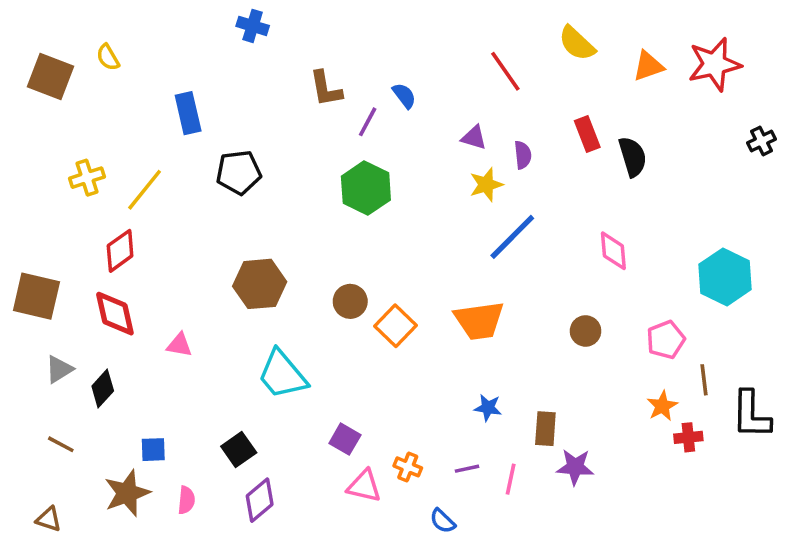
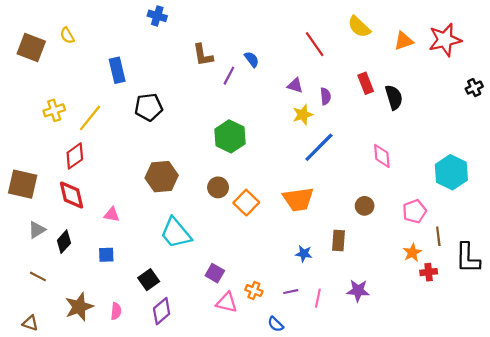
green hexagon: (366, 188) -> (230, 136), moved
brown rectangle: (545, 429) -> (339, 241), moved
blue square: (153, 450) -> (106, 255), moved

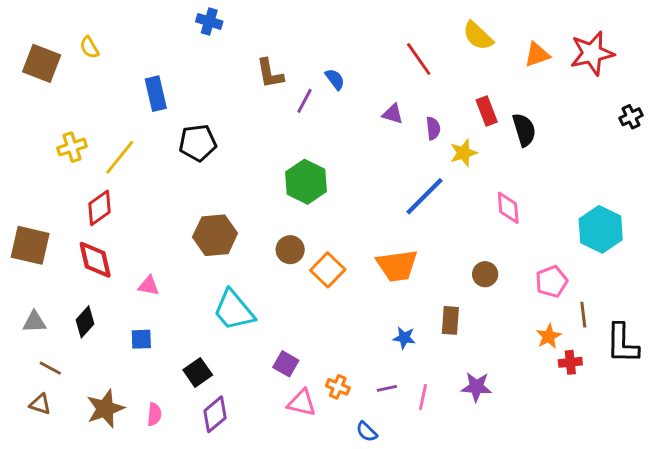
yellow star: (303, 115) -> (463, 153), moved
gray triangle: (37, 230) -> (34, 322), moved, turned 30
brown triangle: (30, 323) -> (40, 404), moved

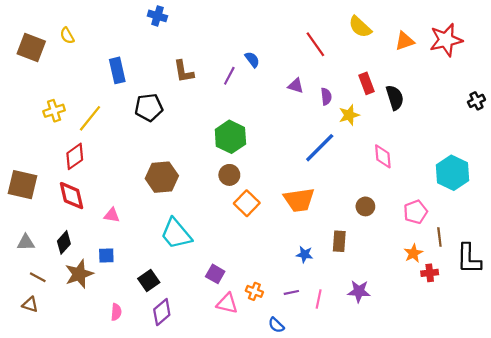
brown L-shape: (270, 73) -> (184, 71), moved
black cross: (631, 117) -> (476, 101), moved
brown circle: (290, 250) -> (229, 175), moved
brown star: (105, 409) -> (79, 274), moved

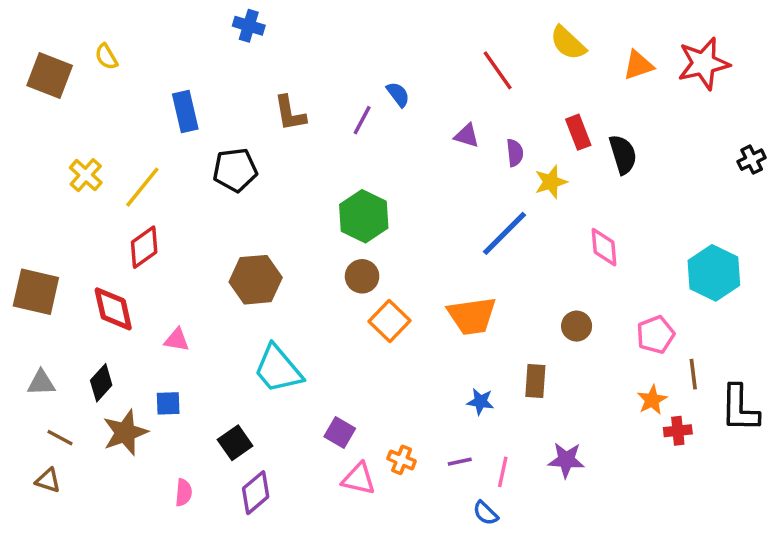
yellow cross: (54, 111) -> (86, 175), turned -30
red diamond: (75, 156) -> (144, 247), moved
blue semicircle: (276, 325) -> (486, 513), moved

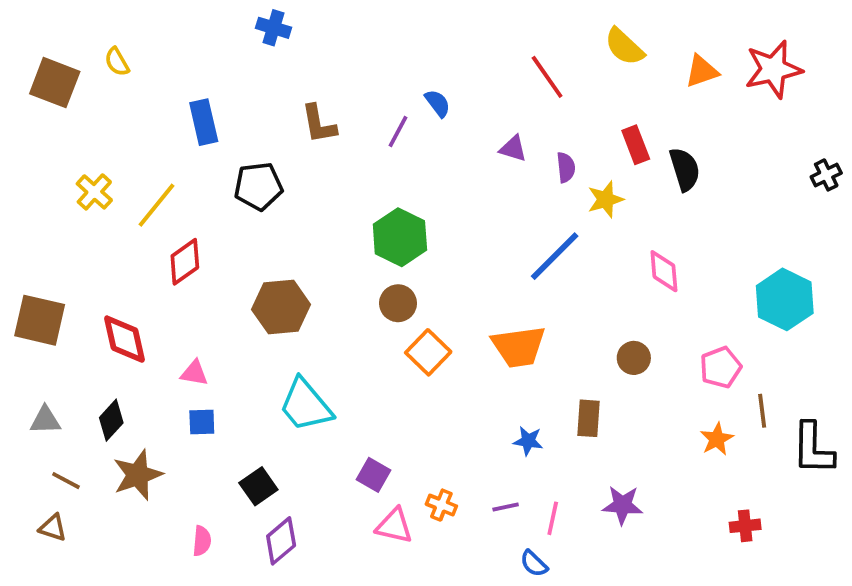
red diamond: (144, 247) -> (185, 262), moved
blue square: (168, 403) -> (202, 422), moved
red cross: (678, 431) -> (745, 526), moved

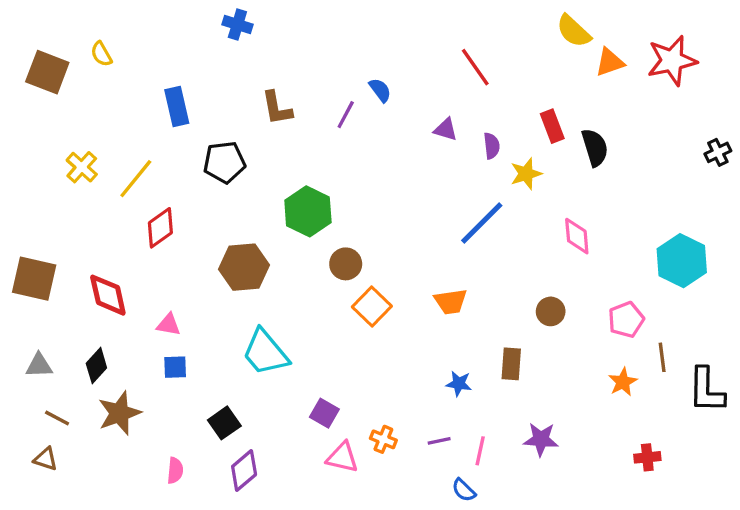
yellow semicircle: (624, 47) -> (574, 31), moved
green hexagon: (400, 237) -> (308, 211), moved
orange trapezoid: (519, 347) -> (451, 302), size x0.7

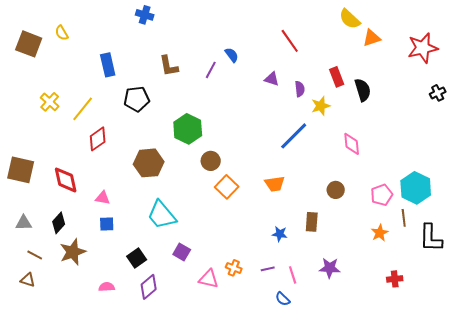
red star: (672, 61) -> (423, 48), moved
cyan hexagon: (682, 261) -> (416, 188), moved
purple square: (324, 413) -> (182, 252), moved
pink line: (480, 451) -> (293, 275), turned -30
pink semicircle: (175, 470) -> (107, 287), turned -98

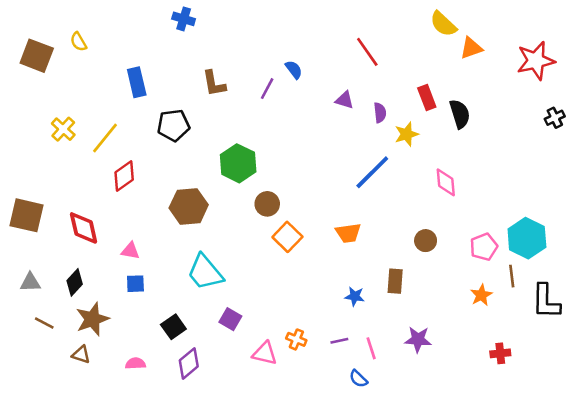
brown triangle: (28, 280) -> (81, 355), moved

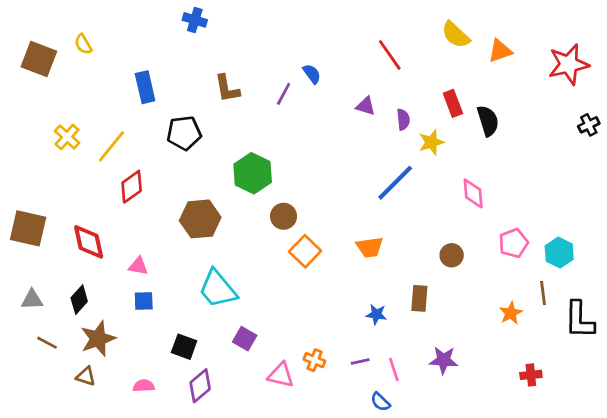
yellow semicircle: (443, 24) -> (456, 35), moved
cyan hexagon: (527, 238) -> (559, 253), size x0.7
pink pentagon: (484, 247) -> (513, 243), moved
black square: (173, 327) -> (184, 347), turned -35

